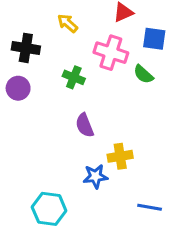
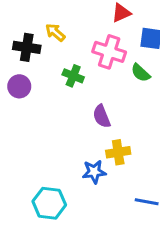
yellow arrow: (68, 23) -> (55, 32), moved
purple semicircle: (85, 125) -> (102, 116), moved

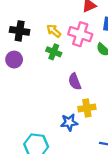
yellow arrow: (55, 32) -> (54, 31), moved

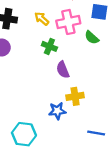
pink cross: (80, 34) -> (68, 22), turned -30
green cross: (54, 52) -> (49, 46), moved

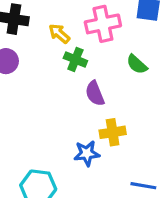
yellow arrow: (42, 19) -> (59, 34), moved
green semicircle: (92, 38) -> (137, 64), moved

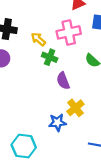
yellow cross: (113, 132) -> (75, 108), turned -30

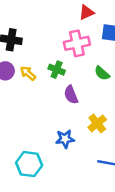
yellow arrow: (38, 39) -> (28, 73), moved
yellow cross: (75, 108) -> (97, 123), moved

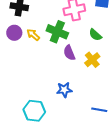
green cross: (57, 70) -> (57, 32), size x1.5
yellow cross: (97, 123) -> (92, 60), moved

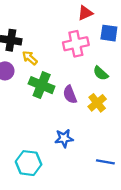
green cross: (57, 32) -> (42, 85), moved
yellow arrow: (33, 35) -> (30, 58), moved

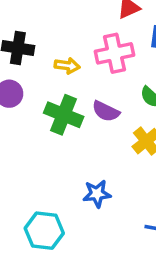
yellow arrow: (30, 58) -> (67, 66), moved, turned 147
purple semicircle: (70, 95) -> (106, 111), moved, turned -42

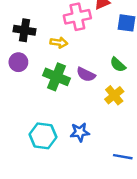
pink cross: (115, 53) -> (77, 17), moved
cyan hexagon: (44, 231) -> (43, 136), moved

